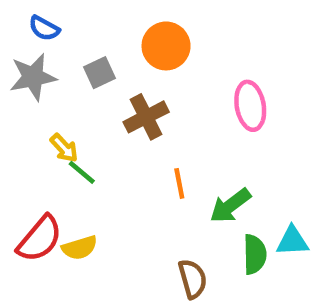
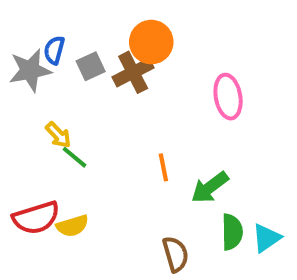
blue semicircle: (44, 28) -> (54, 50), moved, turned 76
brown cross: (146, 117) -> (133, 72), moved
red semicircle: (40, 239) -> (36, 218), turned 33
cyan triangle: (292, 241) -> (266, 238), moved, turned -32

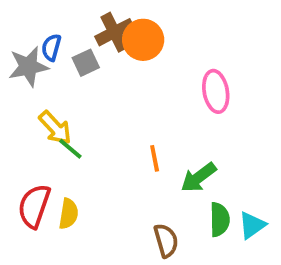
brown cross: (133, 72) -> (114, 32), moved
yellow arrow: (58, 135) -> (55, 128), size x1.4
red semicircle: (36, 218) -> (34, 206), turned 126
yellow semicircle: (72, 226) -> (69, 214), turned -64

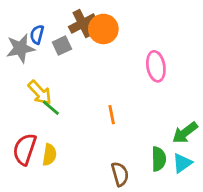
green arrow: (199, 177) -> (185, 133), moved

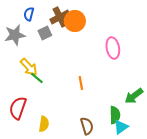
blue semicircle: (37, 35) -> (29, 14), moved
yellow semicircle: (49, 155) -> (44, 124), moved
cyan triangle: (182, 163) -> (121, 127), moved

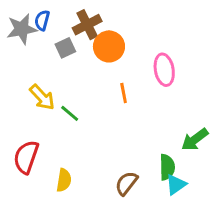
orange circle: (75, 21) -> (109, 46), moved
gray star: (15, 35) -> (22, 29), moved
green line: (37, 78) -> (70, 113), moved
orange line: (81, 83) -> (124, 93), moved
brown semicircle: (87, 126) -> (126, 183), turned -126

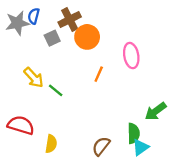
orange line: (124, 93) -> (99, 74), turned 35
red semicircle: (26, 157) -> (21, 125), turned 88

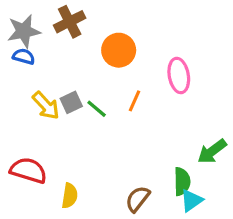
blue semicircle: (34, 16) -> (24, 56), moved, turned 91
brown cross: (70, 20) -> (70, 22), moved
gray square: (52, 38) -> (71, 102), moved
green line: (56, 90) -> (97, 109), moved

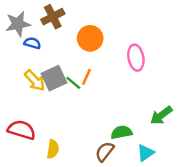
blue semicircle: (24, 56) -> (32, 43), moved
orange line: (134, 101) -> (87, 77), moved
gray square: (71, 102) -> (54, 78), size x1.5
green semicircle: (182, 181) -> (121, 132), moved, turned -100

